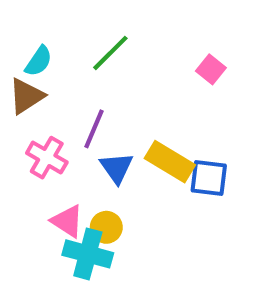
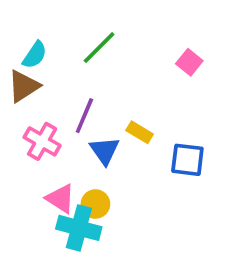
yellow rectangle: (170, 162) -> (140, 132), moved, size x0.6

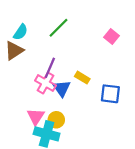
pink cross: (42, 141) -> (45, 83), moved
pink triangle: (60, 198) -> (36, 117), turned 30

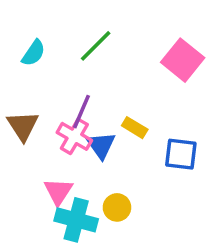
pink square: (111, 36) -> (183, 60), size x1.6
brown triangle: (14, 51) -> (23, 126), moved, turned -30
yellow circle: (56, 120) -> (117, 207), moved

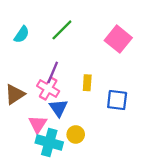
brown triangle: (23, 126) -> (15, 94), moved, turned 30
yellow rectangle: (135, 128) -> (87, 83), turned 63
blue triangle: (101, 145) -> (58, 108), moved

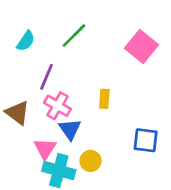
purple line: (53, 72) -> (46, 77), moved
brown triangle: (15, 94) -> (17, 113), turned -50
blue square: (117, 100) -> (146, 140), moved

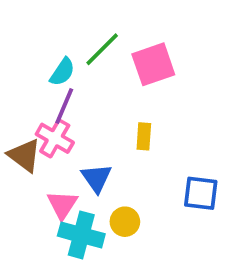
cyan semicircle: (26, 41) -> (62, 72), moved
pink square: (142, 47) -> (153, 64), moved, turned 32
pink cross: (57, 106) -> (55, 138), moved

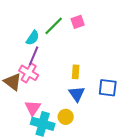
pink square: (153, 64) -> (78, 22), moved, size x0.6
blue triangle: (96, 178) -> (77, 94), moved
blue square: (201, 193) -> (108, 88), moved

